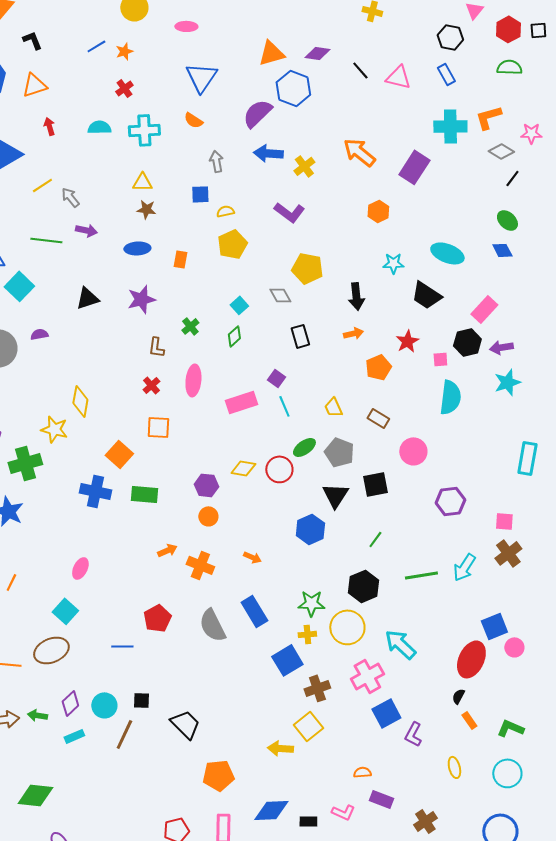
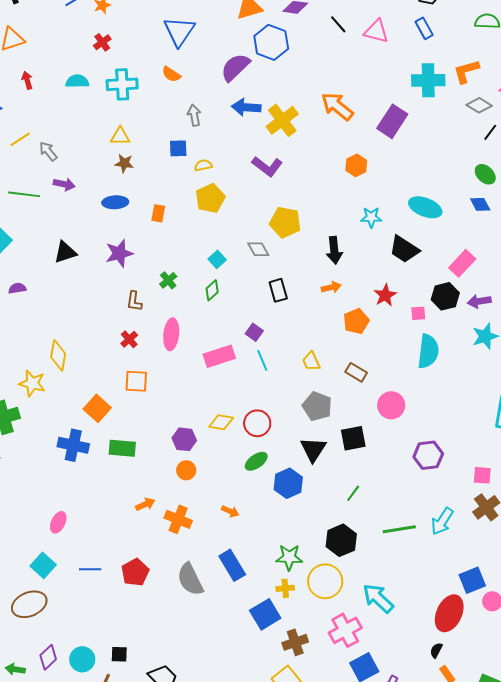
yellow cross: (304, 166) -> (282, 120), size x1.5
green ellipse: (304, 447) -> (256, 461), moved
blue line: (122, 646) -> (90, 569), moved

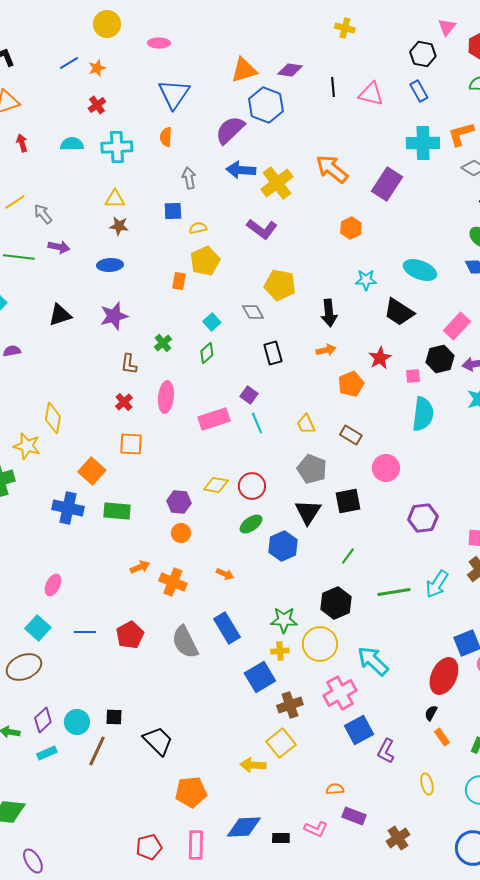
black line: (338, 24) -> (333, 87), turned 36
orange semicircle: (171, 74) -> (166, 137), turned 60
orange rectangle: (158, 213) -> (179, 281), moved

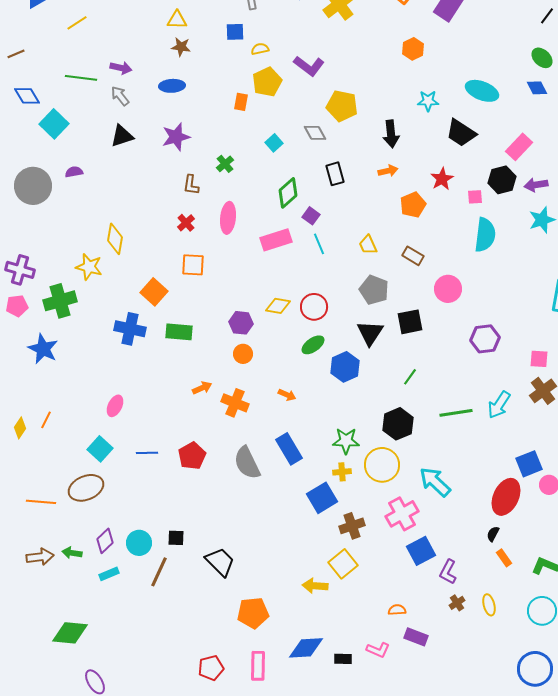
gray arrow: (43, 214) -> (120, 96), moved
purple L-shape: (262, 229) -> (309, 66), moved
green diamond: (207, 353) -> (288, 193), moved, size x1.4
brown cross: (398, 838) -> (457, 603), moved, size x0.7

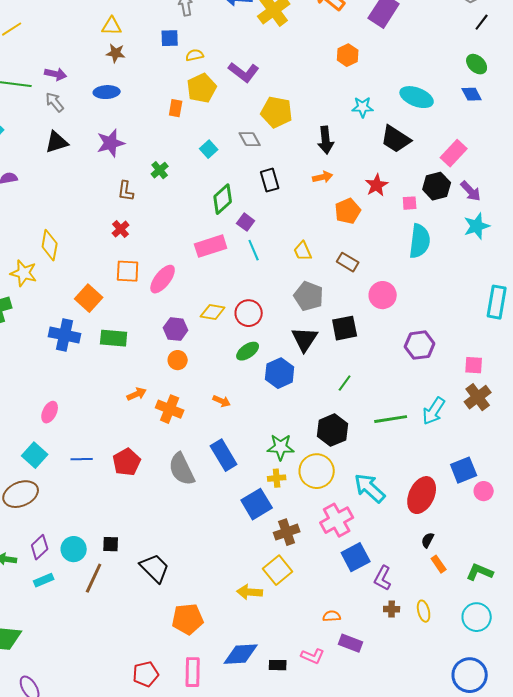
purple arrow: (536, 185) -> (471, 191), turned -125
pink ellipse: (228, 218) -> (163, 279), moved, turned 32
red ellipse: (506, 497) -> (422, 495), moved
brown cross: (457, 603) -> (392, 609), turned 35

